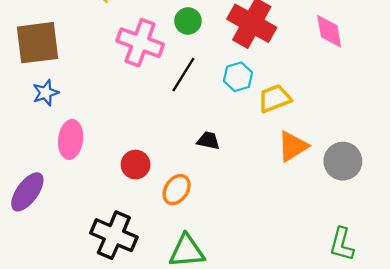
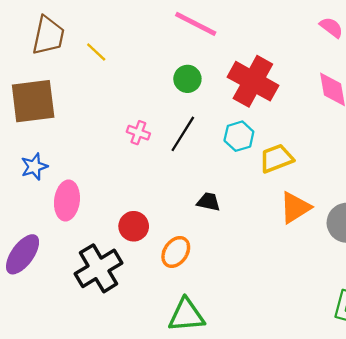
pink cross: (140, 43) -> (138, 133), moved, size x0.5
blue star: (46, 93) -> (34, 167), moved
black cross: (114, 235) -> (99, 268), moved, turned 36

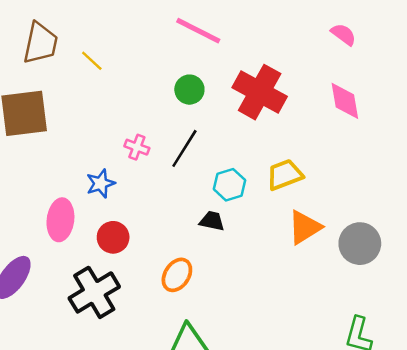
cyan hexagon: (239, 136) -> (230, 185), moved
blue star: (34, 167) -> (101, 183), moved
red circle: (134, 226) -> (113, 237), moved

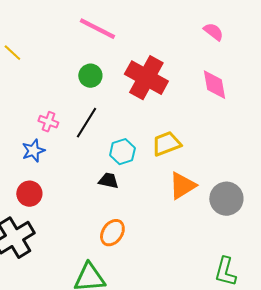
blue star: (101, 183) -> (33, 151), moved
orange ellipse: (177, 275) -> (112, 233), moved

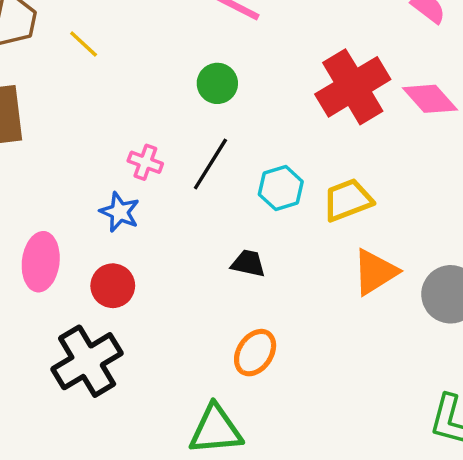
red cross: (146, 78) -> (353, 87), moved, turned 30
pink diamond: (214, 85) -> (430, 99), turned -32
blue star: (33, 151) -> (120, 212), turned -30
cyan hexagon: (122, 152) -> (281, 188), moved

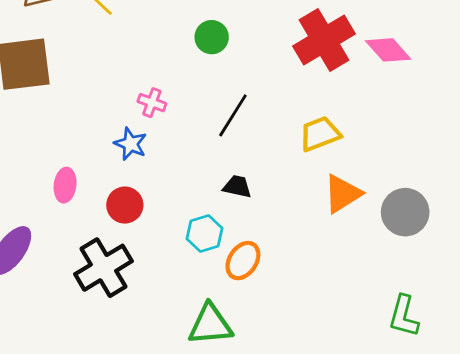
black line: (210, 164) -> (233, 115), moved
cyan hexagon: (281, 188) -> (205, 233), moved
pink ellipse: (41, 262) -> (65, 185), size x0.7

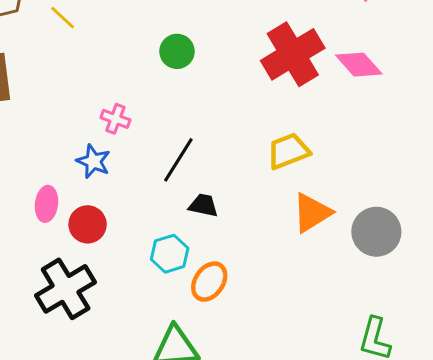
black line: (233, 115) -> (178, 160), moved
pink ellipse: (65, 185) -> (46, 204), moved

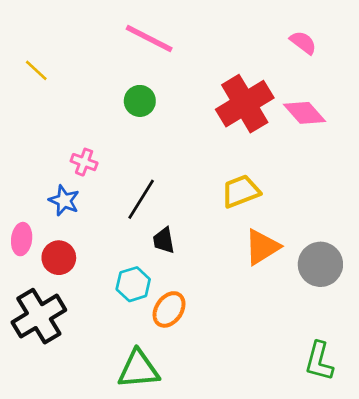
black trapezoid: (203, 205) -> (164, 240), turned -112

